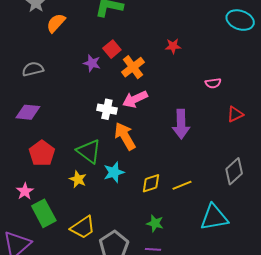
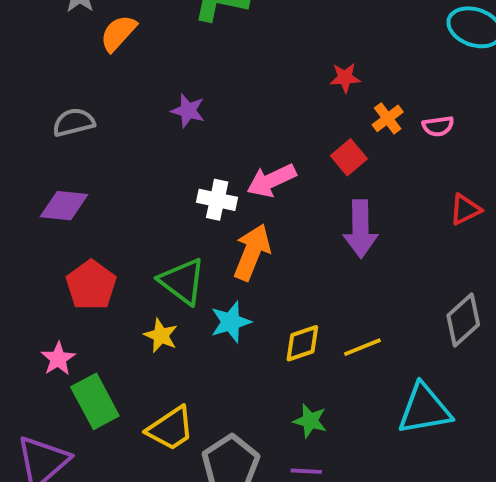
red square: (112, 49) -> (349, 157), moved
orange cross: (133, 67) -> (388, 118), moved, size x0.7
pink semicircle: (213, 83) -> (438, 126), moved
orange arrow: (125, 136) -> (252, 252), turned 52

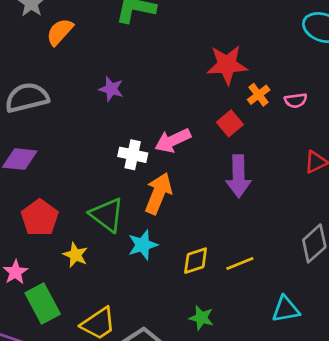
red star: (345, 78) -> (227, 65), size x1.8
gray semicircle: (74, 122) -> (27, 98), size x1.4
yellow star: (161, 336) -> (75, 255), moved
cyan triangle: (424, 409) -> (286, 309), size x0.7

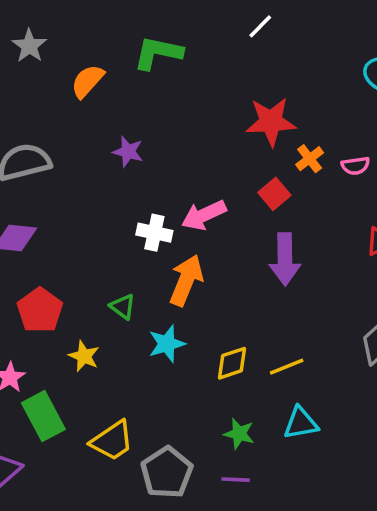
orange semicircle: (60, 32) -> (87, 81), moved
green triangle: (107, 215) -> (123, 307), size x0.6
cyan triangle: (286, 309) -> (301, 423), moved

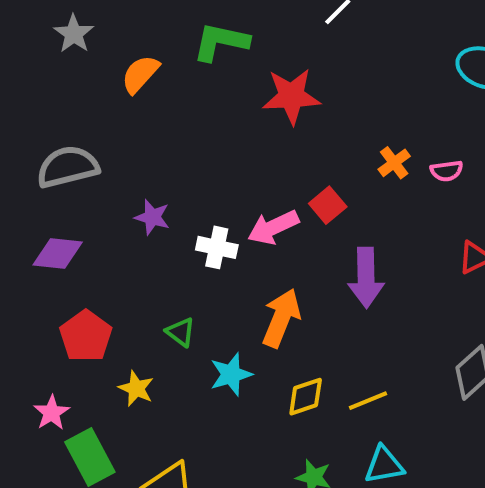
red star: (271, 122) -> (291, 96), moved
purple star: (128, 152) -> (152, 217), moved
red square: (274, 194) -> (328, 205), moved
orange arrow: (186, 280) -> (281, 318), moved

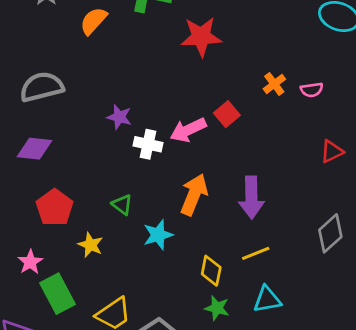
purple star: (152, 217) -> (119, 117), moved
purple arrow: (366, 278) -> (251, 197), moved
yellow diamond: (306, 397) -> (211, 271), moved, turned -60

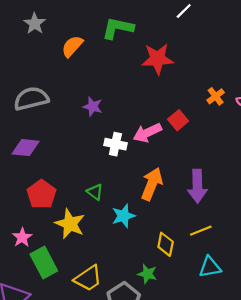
purple star: (119, 117) -> (93, 107), moved
yellow star: (91, 245) -> (70, 224), size x1.5
green star: (217, 308) -> (147, 274), moved

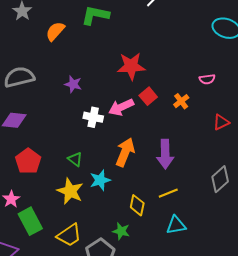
red star: (158, 59) -> (131, 66), moved
orange cross: (216, 96) -> (181, 101), moved
yellow star: (70, 224) -> (70, 191), moved

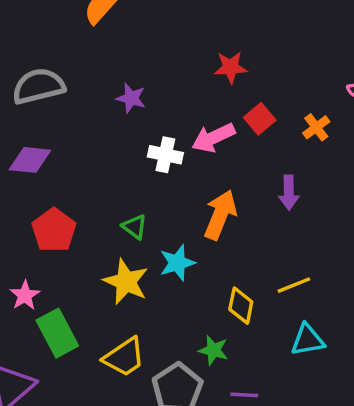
red star: (131, 66) -> (231, 67), size x0.7
purple arrow: (165, 154) -> (289, 192), moved, size x0.7

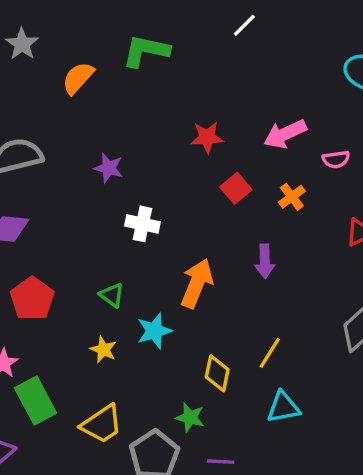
pink arrow: (213, 138) -> (285, 134), moved
yellow star: (126, 282) -> (103, 350), size x0.6
yellow line: (294, 285) -> (270, 353), turned -36

